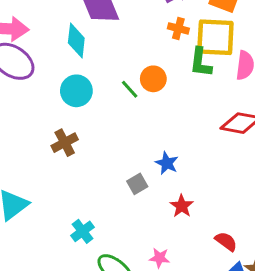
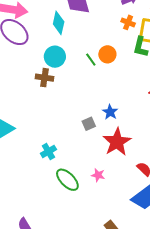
brown cross: (65, 143) -> (45, 78), moved, turned 30
red star: (182, 206) -> (117, 142), size x1.8

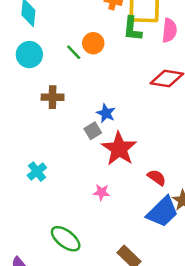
brown cross: (45, 78) -> (53, 97), moved
gray square: (89, 124) -> (93, 131), moved
green ellipse: (67, 180) -> (66, 239), moved

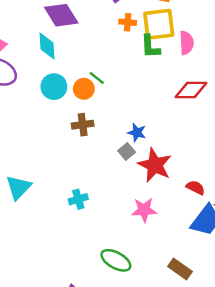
orange circle: (93, 43) -> (84, 89), moved
cyan cross: (37, 172) -> (78, 199), turned 30
pink star: (102, 192) -> (144, 210), size x1.5

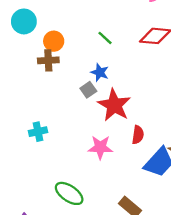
green line: (97, 78) -> (105, 38), moved
orange circle: (84, 89) -> (54, 41), moved
red semicircle: (196, 188) -> (138, 135), moved, turned 66

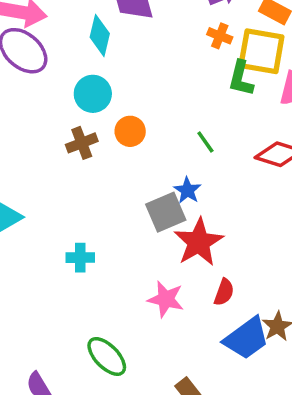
brown cross: (48, 60) -> (82, 143), moved, turned -30
gray square: (88, 90) -> (166, 212), size x1.6

